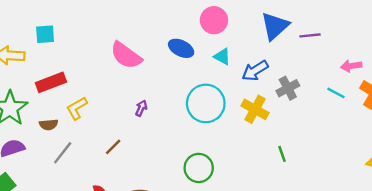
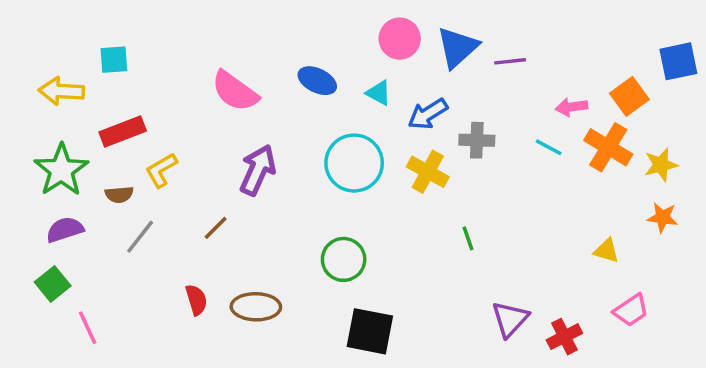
pink circle: (214, 20) -> (400, 39), moved
gray cross: (288, 88) -> (477, 140), turned 30
purple arrow: (141, 108) -> (258, 170), size x2.0

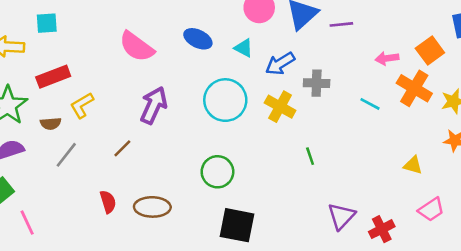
cyan line: (549, 147) -> (370, 104), moved

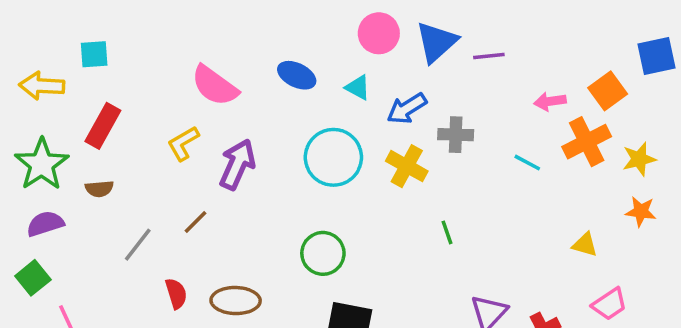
red rectangle: (53, 77) -> (103, 126), turned -40
orange cross: (414, 88) -> (587, 142), turned 32
yellow L-shape: (82, 105) -> (183, 143), moved
gray line: (66, 155) -> (138, 245), moved

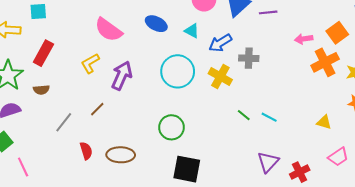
cyan line: (527, 163) -> (269, 117), moved
green line: (447, 232) -> (244, 115), turned -32

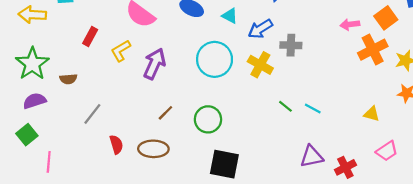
red rectangle: (43, 53) -> (90, 36), moved, size x0.7
brown line: (97, 109) -> (165, 113), moved
purple triangle: (268, 162) -> (312, 156), turned 35
pink line: (23, 167) -> (49, 162), turned 30

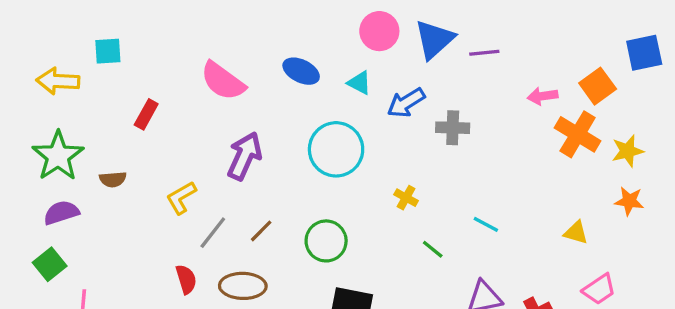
orange cross: (373, 50) -> (578, 134), turned -32
yellow L-shape: (121, 51) -> (181, 198), moved
yellow cross: (260, 65) -> (406, 198), moved, size x0.6
green line: (285, 106) -> (433, 249), moved
gray line: (92, 114) -> (213, 233), moved

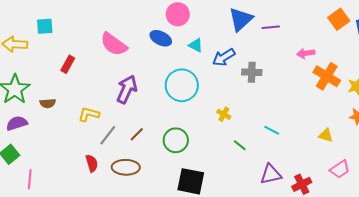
pink circle: (379, 31) -> (178, 14), moved
orange square: (598, 86) -> (339, 19), moved
yellow L-shape: (181, 198) -> (89, 114), turned 45

